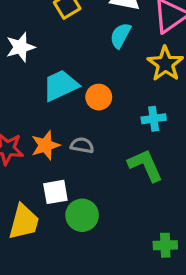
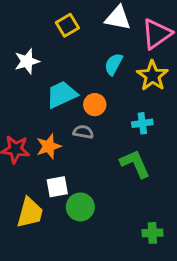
cyan semicircle: (120, 35) -> (113, 64), moved
gray semicircle: (82, 145) -> (83, 132), moved

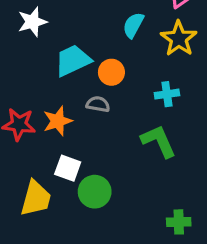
white square: (57, 187) -> (68, 168), turned 30

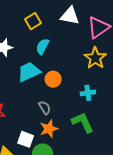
cyan semicircle: (133, 25) -> (43, 46), moved
gray semicircle: (98, 104) -> (45, 108), moved, turned 48
orange star: (58, 121) -> (49, 129), moved

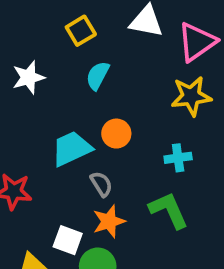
yellow star: (95, 58) -> (191, 96), turned 30
cyan trapezoid: (29, 72) -> (71, 148), moved

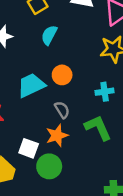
gray semicircle: (101, 184) -> (62, 110), moved

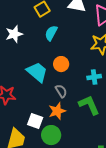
cyan trapezoid: (31, 85) -> (37, 72), turned 65

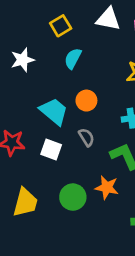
orange star: (57, 111) -> (107, 188), moved, turned 30
white square: (35, 121) -> (51, 149), moved

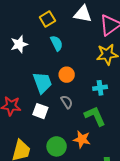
cyan semicircle: (73, 58) -> (57, 43), turned 126
cyan trapezoid: (54, 111) -> (42, 83), turned 30

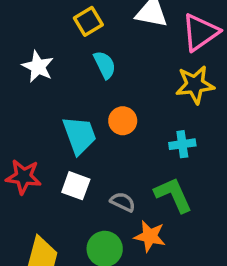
white star: (19, 44) -> (38, 67), turned -30
gray semicircle: (67, 102) -> (123, 202), moved, turned -32

